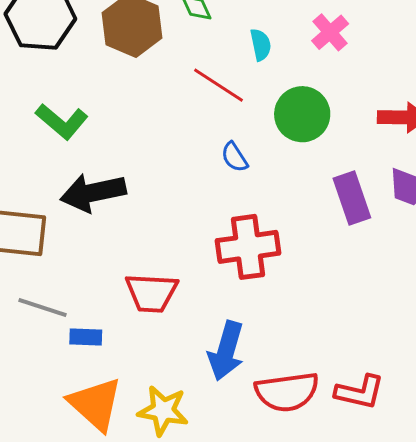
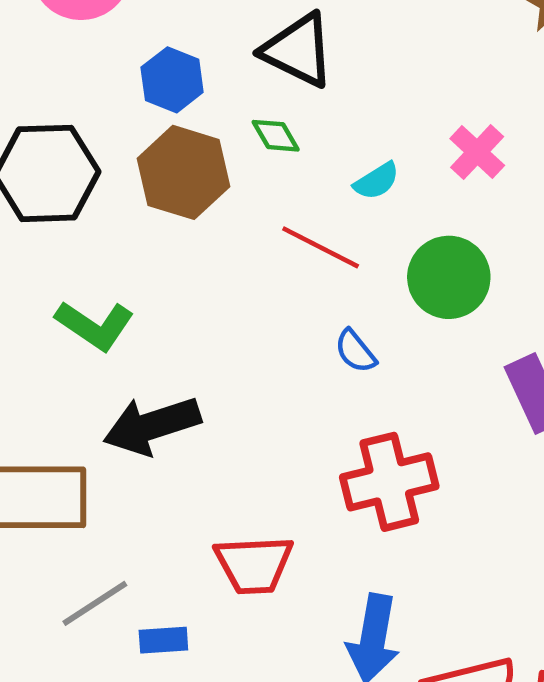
cyan semicircle: (261, 45) -> (377, 181), turned 76
gray line: (42, 308) -> (95, 603), turned -45

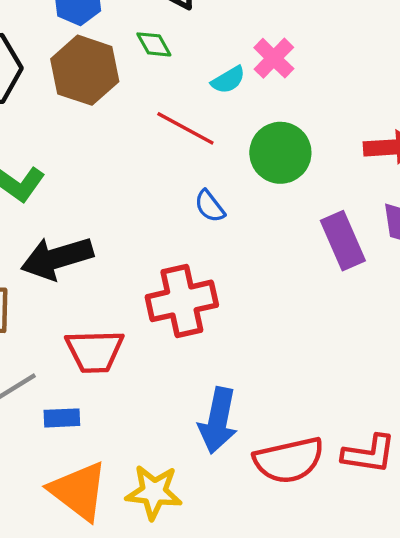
pink cross: (477, 152) -> (274, 58), moved
red cross: (389, 482) -> (182, 301), moved
red trapezoid: (254, 565) -> (95, 351), moved

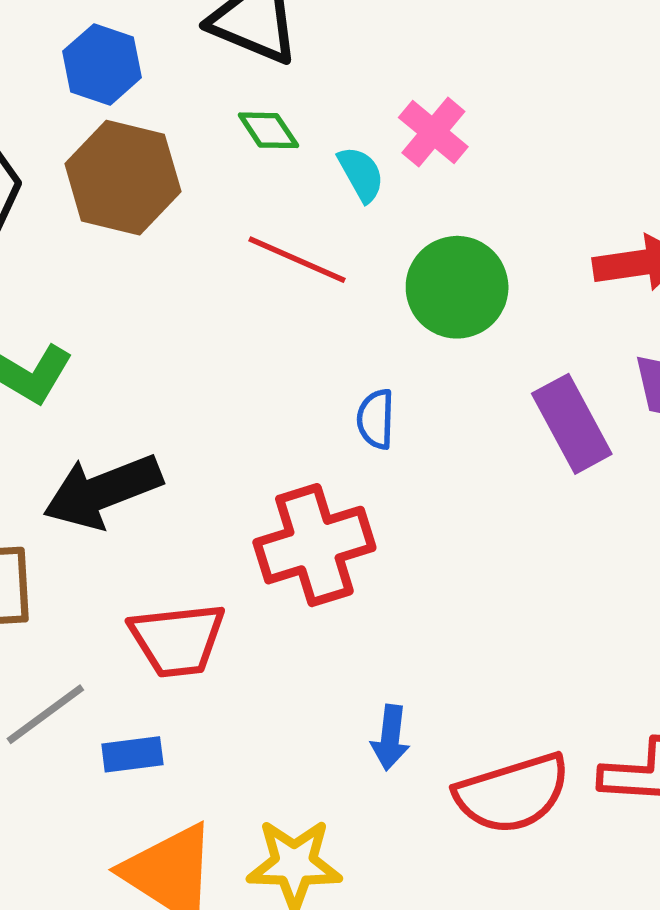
green diamond: (154, 44) -> (268, 130), moved
cyan semicircle: (228, 80) -> (361, 174), turned -84
blue semicircle: (210, 206) -> (376, 419), moved, turned 44
blue arrow: (218, 421) -> (390, 738), size x0.6

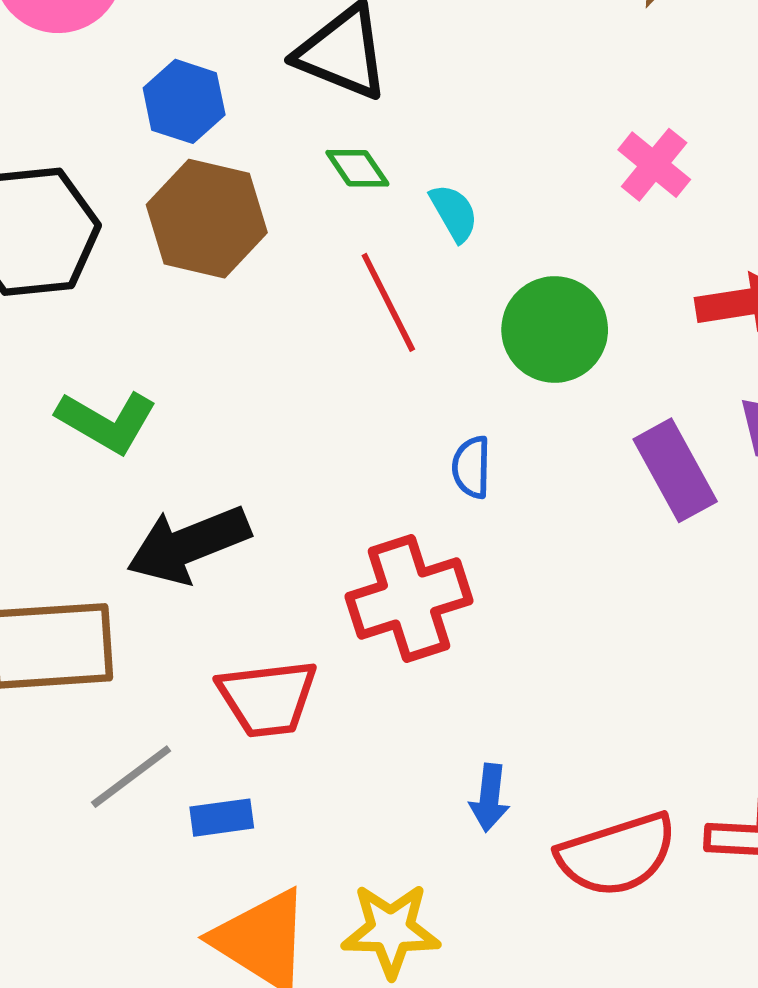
pink cross: (433, 132) -> (654, 165), moved
red line: (297, 260) -> (388, 302), turned 40

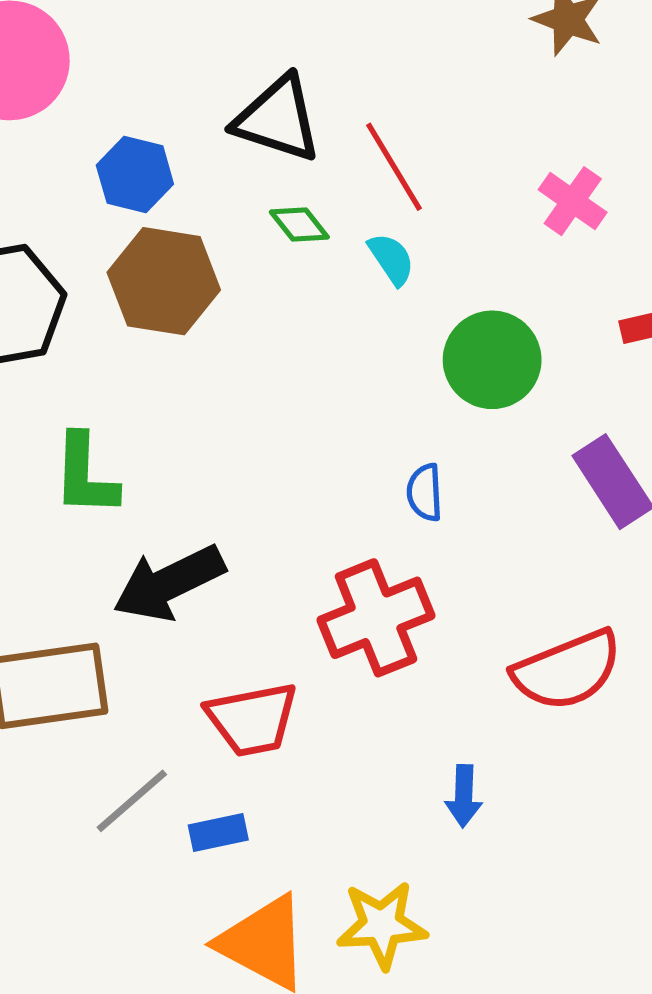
red line: (388, 302) -> (394, 167), moved
green L-shape: (107, 422) -> (85, 475), turned 66
red semicircle: (617, 855) -> (567, 670), moved

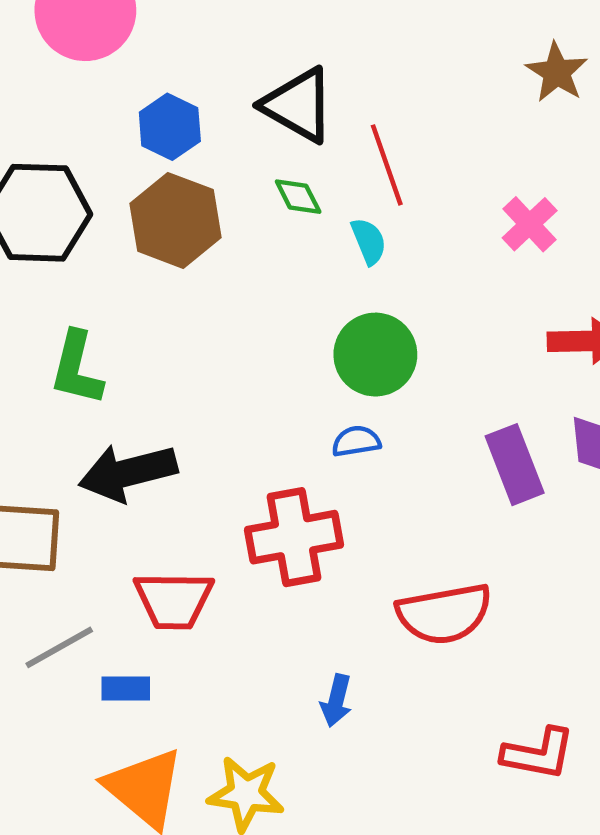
green circle: (492, 360) -> (375, 355), moved
blue semicircle: (425, 492) -> (356, 441), turned 72

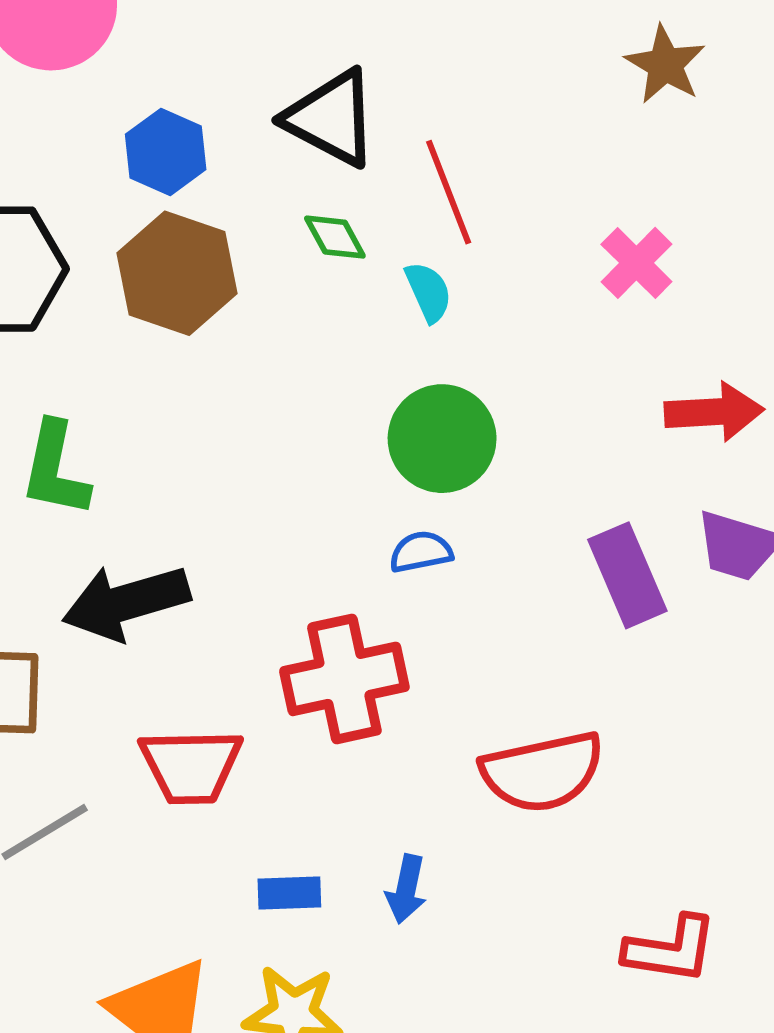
blue rectangle: (126, 689) -> (289, 893), moved

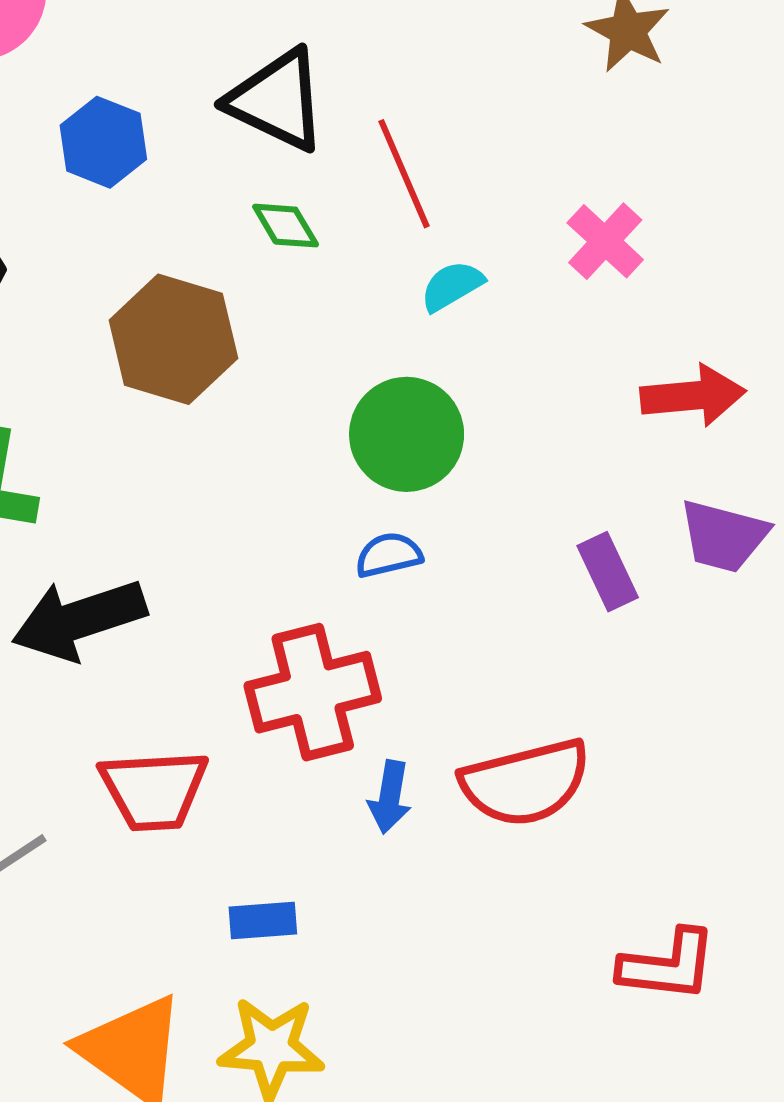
brown hexagon: (177, 273) -> (173, 339), moved
cyan semicircle: (428, 292) -> (452, 286), moved, turned -94
purple rectangle: (627, 575) -> (608, 572), size x0.7
blue arrow: (406, 889) -> (390, 797), moved

